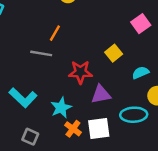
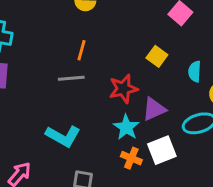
cyan semicircle: (140, 73) -> (195, 71), turned -49
cyan star: (61, 108) -> (126, 127), moved

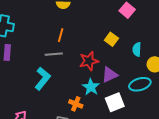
cyan L-shape: (63, 136) -> (43, 79), moved, turned -80
orange cross: (131, 158) -> (76, 104), moved

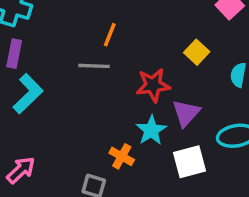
purple triangle: (110, 75) -> (186, 113), turned -30
cyan L-shape: (43, 79) -> (28, 94), moved

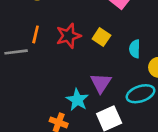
gray line: (94, 66) -> (16, 52), moved
red star: (153, 85) -> (68, 36), moved

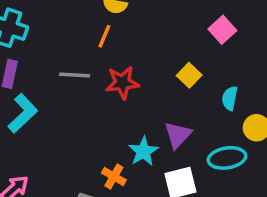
orange line: (36, 34) -> (104, 36), moved
red star: (68, 36) -> (122, 83), moved

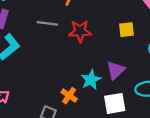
yellow square: (189, 75) -> (127, 30), turned 35

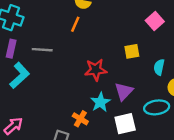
gray line: (47, 23) -> (42, 50), moved
red star: (80, 31) -> (96, 70), moved

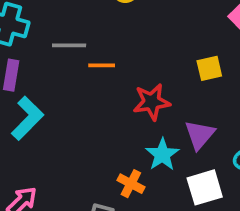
orange line: (75, 24) -> (102, 65), moved, turned 70
gray line: (42, 50) -> (69, 45), moved

